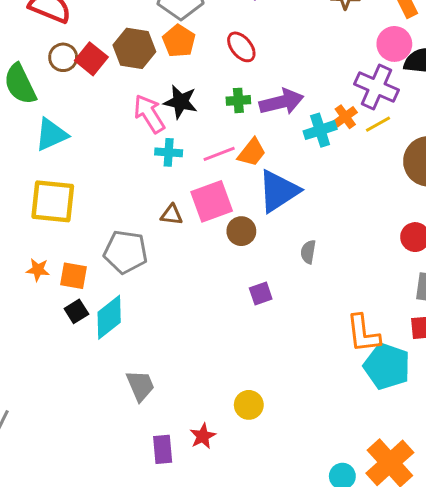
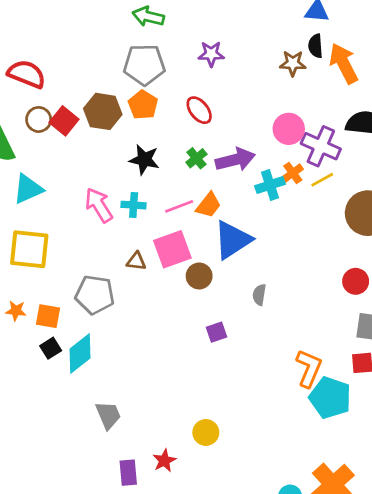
pink circle: (394, 44) -> (289, 129), moved
green cross: (238, 100) -> (196, 158), turned -35
pink arrow: (149, 114) -> (99, 205), moved
orange L-shape: (363, 334) -> (309, 368), turned -150

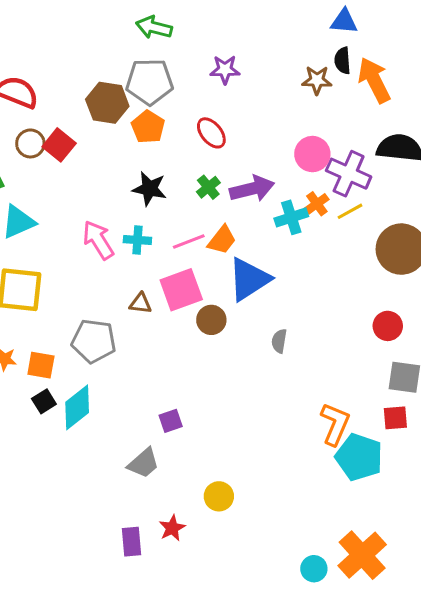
brown hexagon: (103, 111) -> (107, 103), moved
purple square: (217, 332) -> (171, 421), moved
gray trapezoid: (108, 415) -> (143, 463), moved, turned 72

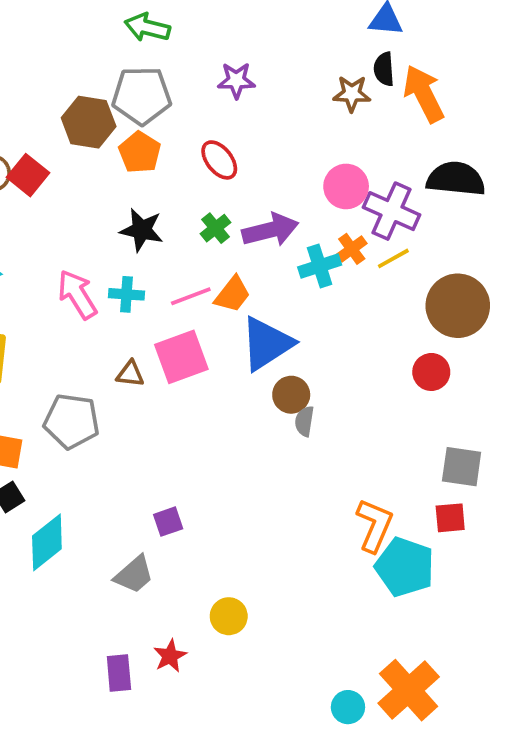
brown circle: (211, 320) -> (291, 395), moved
red circle: (388, 326) -> (431, 372), moved
cyan diamond: (77, 407) -> (47, 542), moved

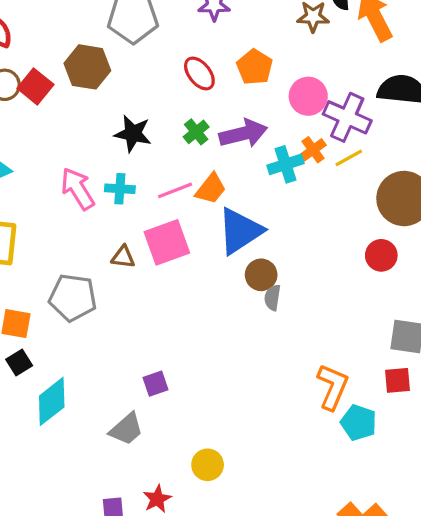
brown hexagon: (89, 122) -> (87, 67), moved
orange pentagon: (140, 152) -> (255, 67), moved
cyan pentagon: (405, 567) -> (359, 423), size x0.7

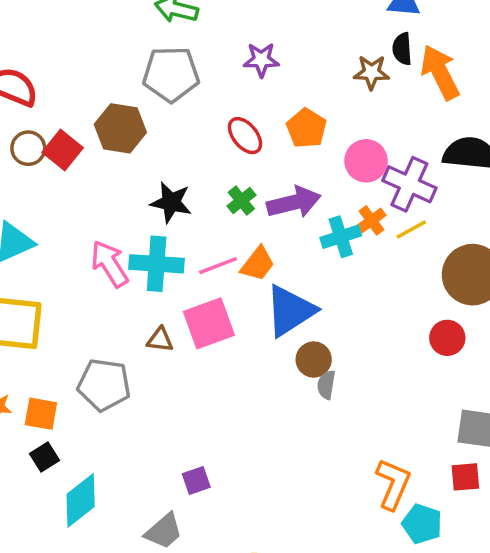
cyan cross: (120, 189) -> (157, 264), size x1.6

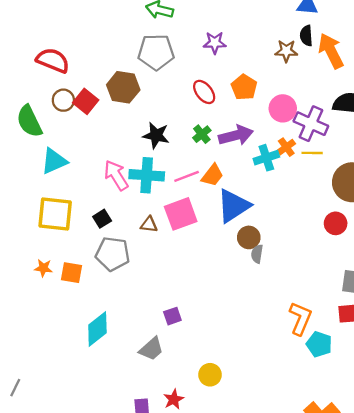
yellow line: (411, 229) -> (312, 153), turned 30
black square: (45, 457) -> (102, 219), moved

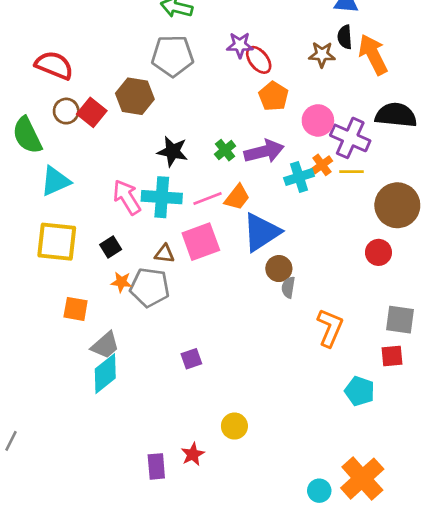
red ellipse: (204, 92) -> (259, 60), moved
gray pentagon: (113, 254) -> (150, 287), moved
orange star: (43, 268) -> (121, 282), moved
orange L-shape: (300, 318) -> (330, 328), moved
gray trapezoid: (151, 349) -> (105, 345), moved

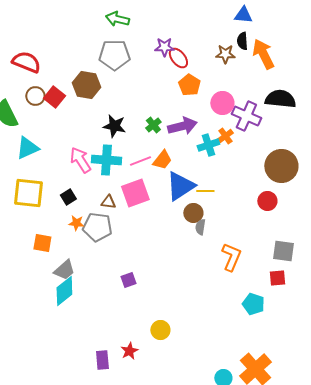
yellow line: (352, 172) -> (205, 191), moved

